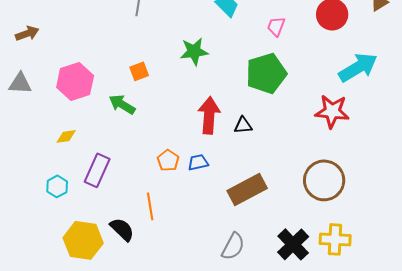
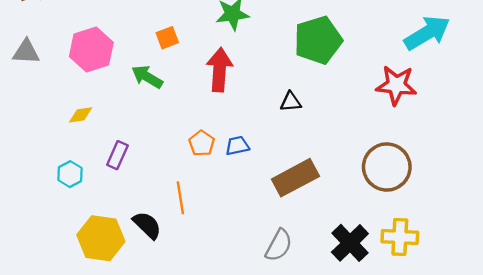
red arrow: (209, 115) -> (219, 70), moved
purple rectangle: (97, 170) -> (117, 155), size x0.7

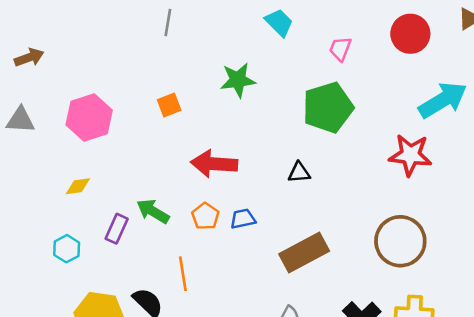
red arrow: (219, 70) -> (214, 164), moved, turned -90
green arrow: (147, 77) -> (153, 211), moved

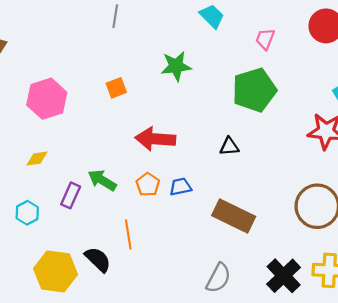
brown rectangle: (304, 252) -> (234, 216), turned 54

